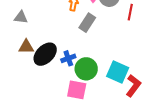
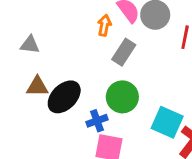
blue cross: (68, 58) -> (97, 121), moved
green circle: (86, 69) -> (122, 97), moved

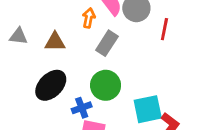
brown triangle: (37, 86) -> (55, 42), moved
cyan square: (167, 122) -> (148, 109), turned -36

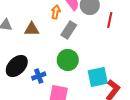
black ellipse: (51, 85) -> (17, 66), moved
blue cross: (82, 108) -> (39, 76), moved

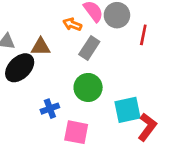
orange arrow: (56, 12) -> (72, 24), turned -80
black ellipse: (17, 66) -> (20, 68), moved

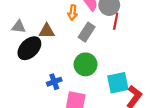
orange arrow: (72, 24) -> (73, 13), turned -104
red line: (143, 35) -> (116, 21), moved

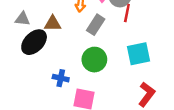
blue cross: (54, 82) -> (61, 78), turned 32
cyan square: (118, 83) -> (139, 54), moved

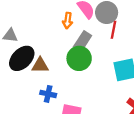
brown triangle: (53, 24) -> (40, 65), moved
green circle: (94, 60) -> (79, 58), moved

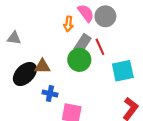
red line: (113, 30) -> (100, 47), moved, turned -35
black ellipse: (22, 58) -> (25, 74), moved

